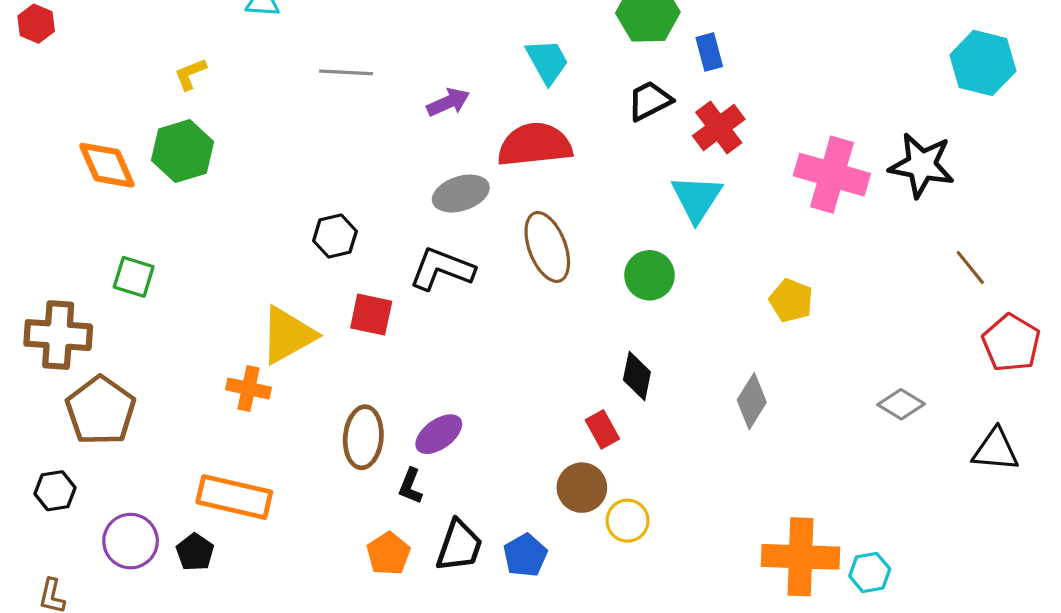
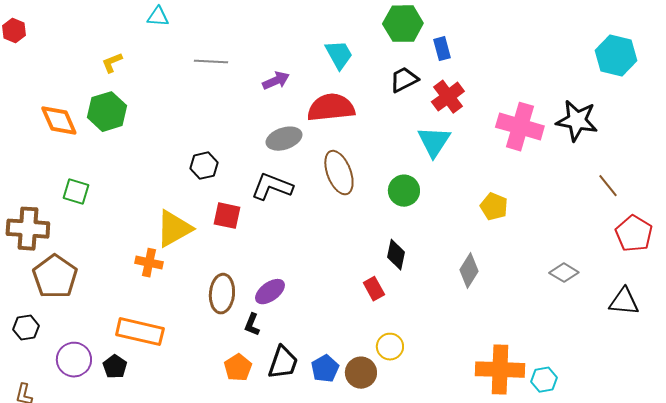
brown circle: (582, 488) -> (361, 373), moved

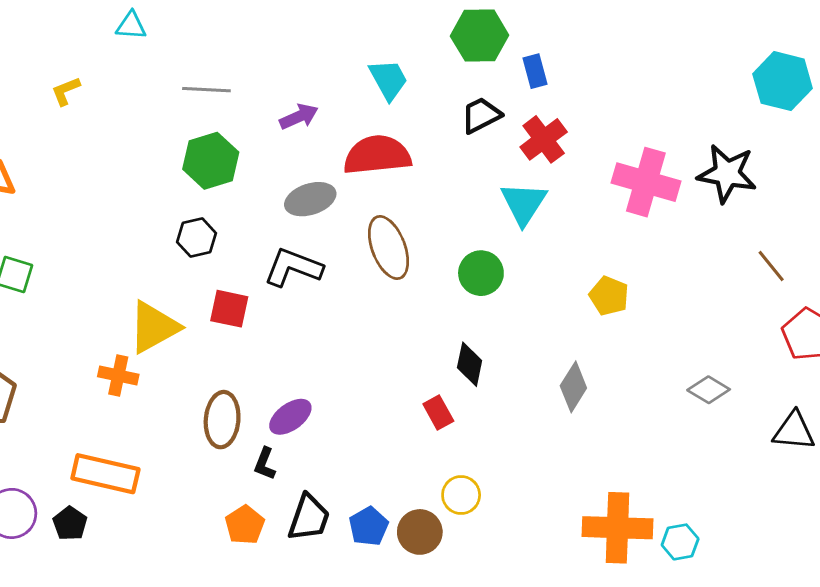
green hexagon: (107, 112) -> (211, 161), moved

